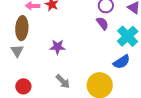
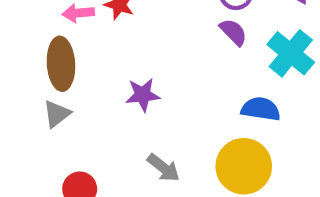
gray triangle: (17, 51) -> (57, 114), turned 32
blue semicircle: (122, 62) -> (261, 109), moved, turned -132

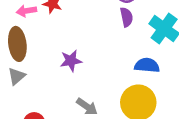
purple semicircle: (233, 32) -> (126, 17), turned 36

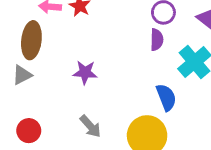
blue semicircle: (147, 65) -> (166, 97), turned 50

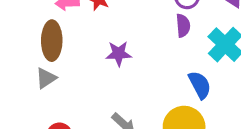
purple star: (85, 72) -> (119, 54), moved

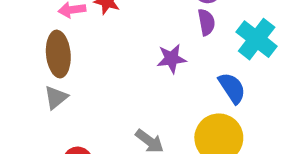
purple star: (119, 54) -> (172, 59), moved

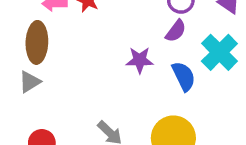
purple semicircle: (206, 22) -> (176, 31), turned 40
blue semicircle: (232, 88) -> (184, 76), moved

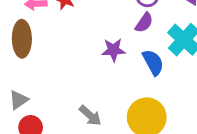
gray triangle: (30, 82) -> (19, 100), moved

